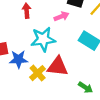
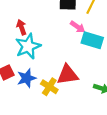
pink arrow: (61, 16) -> (78, 27), moved, turned 72
cyan star: (43, 39) -> (28, 46), moved

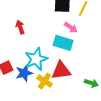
cyan rectangle: (92, 40) -> (63, 43), moved
cyan star: (28, 46) -> (36, 59), moved

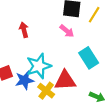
pink arrow: (71, 28) -> (67, 31), moved
cyan rectangle: (63, 43) -> (89, 58), moved, turned 36

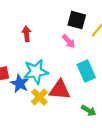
blue star: (24, 80) -> (20, 84), turned 30

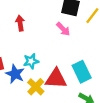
cyan rectangle: (86, 71) -> (82, 72), moved
cyan star: (36, 72) -> (31, 61), size x0.6

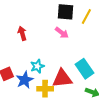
blue star: (15, 74) -> (25, 80), turned 30
yellow cross: (36, 87) -> (45, 89), turned -35

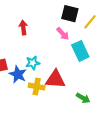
cyan rectangle: (84, 69) -> (80, 51), moved
blue star: (25, 80) -> (18, 74), turned -30

